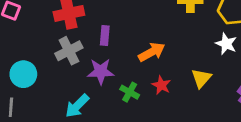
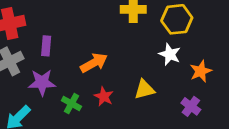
yellow triangle: (201, 78) -> (144, 89), turned 35

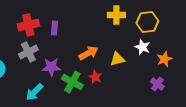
purple rectangle: (46, 46) -> (54, 28), moved
yellow triangle: (144, 89) -> (117, 59), moved
green cross: (71, 104) -> (72, 82), size x1.5

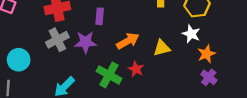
purple rectangle: (54, 28) -> (100, 16), moved
orange star: (164, 59) -> (206, 54), moved
purple star: (51, 67) -> (86, 42), moved

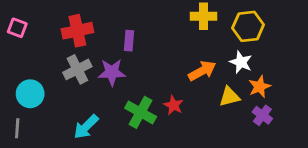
orange arrow: (128, 41) -> (202, 71), moved
yellow triangle: (162, 48) -> (229, 97), moved

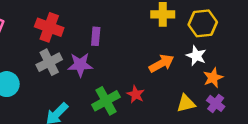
red cross: (77, 31) -> (49, 27), turned 32
yellow triangle: (229, 97) -> (186, 103), moved
green cross: (141, 112) -> (106, 101), turned 32

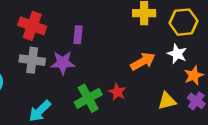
gray cross: (49, 62) -> (32, 60), turned 35

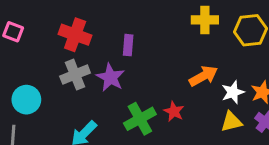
white star: (177, 54) -> (233, 92), moved, turned 30
gray cross: (32, 60) -> (75, 75), turned -30
purple star: (63, 63) -> (110, 77), turned 30

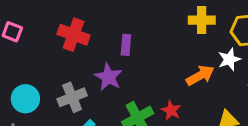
gray cross: (75, 75) -> (72, 97), moved
white star: (233, 92) -> (229, 59), moved

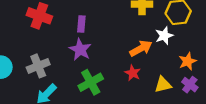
purple star: (108, 77) -> (80, 50), moved
red star: (171, 110) -> (133, 73), moved

